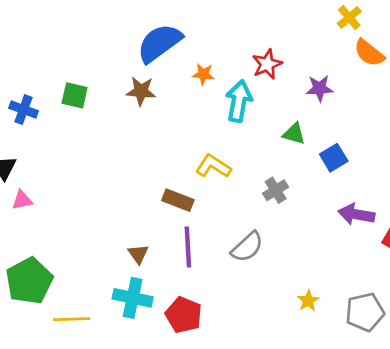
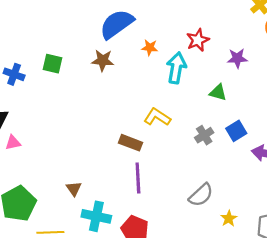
blue square: (334, 158) -> (236, 131), moved
gray semicircle: (247, 247) -> (201, 195), moved
brown triangle: (138, 254) -> (74, 189), moved

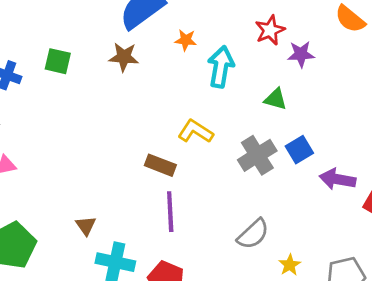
red star: (198, 40) -> (270, 30), moved
gray cross: (204, 135) -> (257, 155), size x1.5

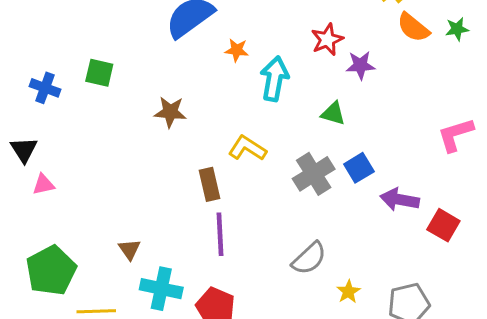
brown star: (124, 57) -> (170, 112), moved
brown rectangle: (160, 165) -> (209, 184), turned 56

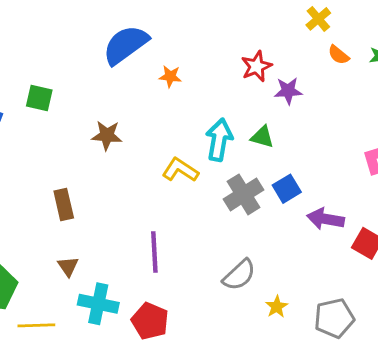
orange semicircle: (413, 27) -> (339, 55), size x0.7
cyan arrow: (274, 79) -> (219, 140), moved
brown rectangle: (209, 184) -> (64, 204), moved

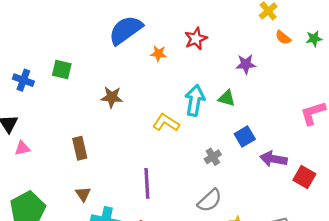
red star: (257, 66) -> (196, 39), moved
gray cross: (244, 194) -> (213, 157), moved, size x0.6

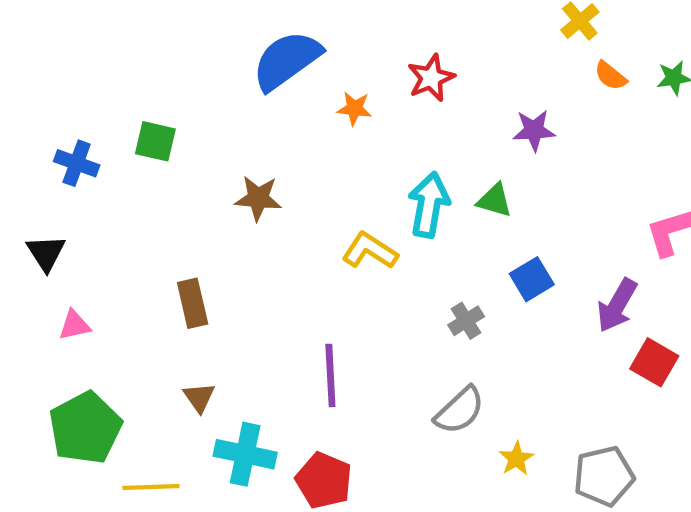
pink triangle: (22, 148) -> (74, 325), moved
purple arrow: (274, 159) -> (617, 305), moved, turned -70

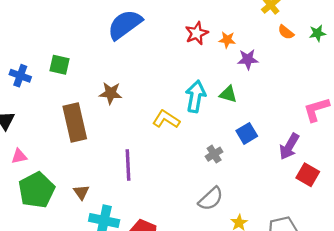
orange star: (354, 109) -> (227, 40), moved
brown rectangle: (193, 303) -> (75, 123), moved, size x1.6
purple line: (330, 375) -> (128, 165), moved
green pentagon: (85, 428) -> (37, 190), moved

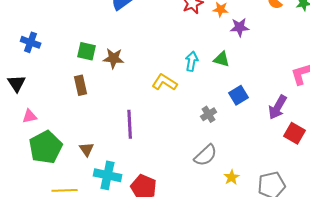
green square: (59, 65) -> (87, 51), moved
cyan arrow: (196, 96) -> (192, 61), size x0.7
brown rectangle: (75, 123) -> (81, 85), size x0.6

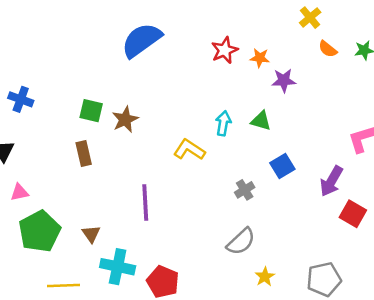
brown star: (114, 58) -> (125, 119), turned -30
yellow star: (232, 177) -> (265, 277), moved

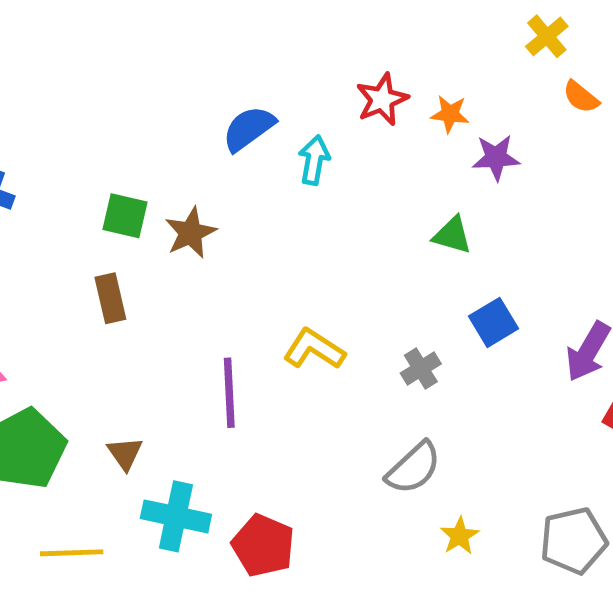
blue semicircle: (141, 40) -> (249, 128), moved, size x0.7
cyan arrow: (223, 123) -> (314, 160), moved
yellow L-shape: (189, 150) -> (314, 349), moved

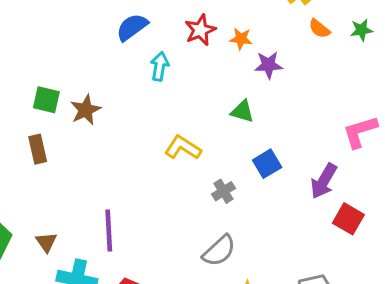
blue semicircle: (249, 128) -> (132, 27), moved
yellow L-shape: (314, 349) -> (183, 148), moved
purple line: (229, 393) -> (109, 230), moved

